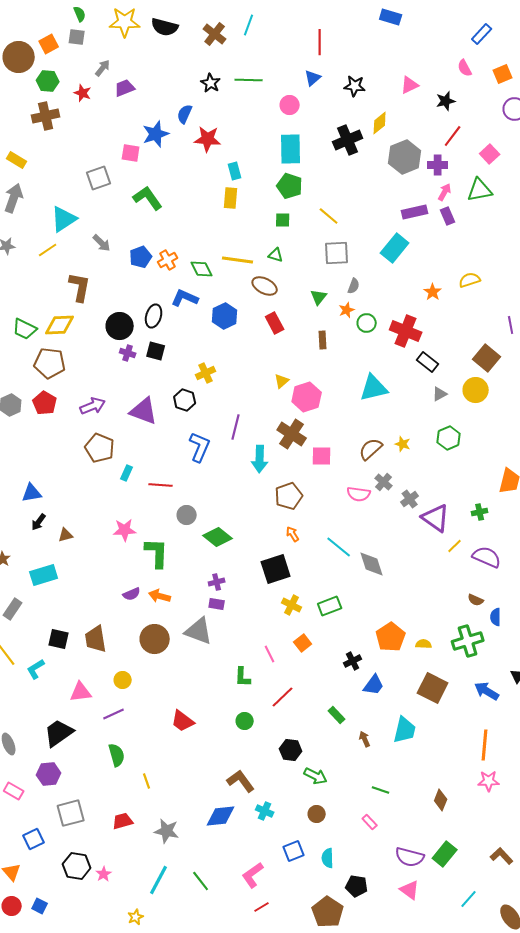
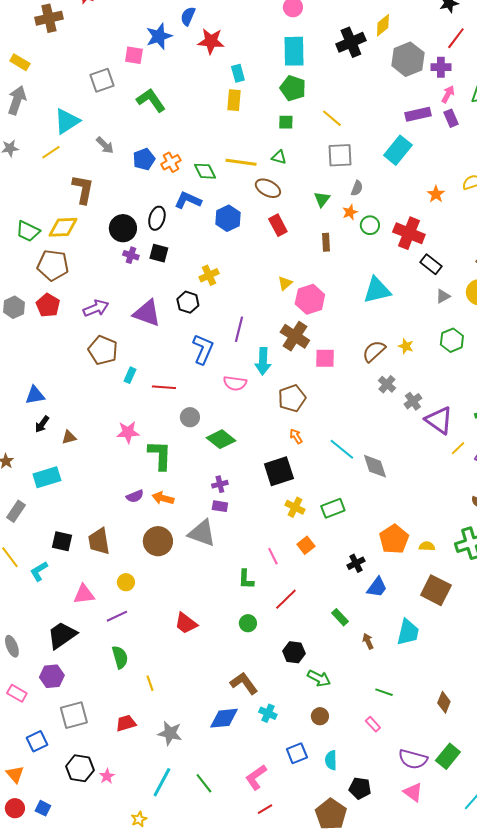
pink semicircle: (359, 494) -> (235, 383), moved

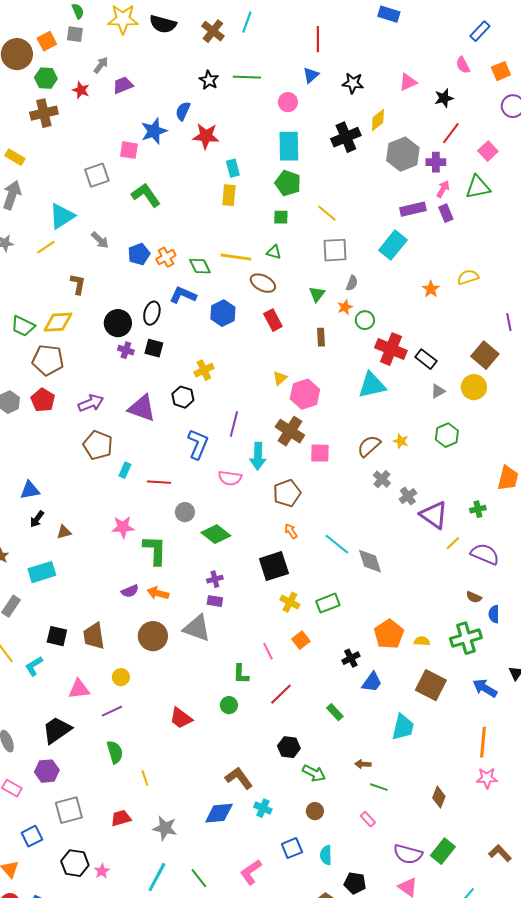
brown L-shape: (83, 189) -> (78, 284), size x0.7
red cross: (409, 233) -> (391, 349), moved
green circle: (248, 623) -> (229, 705), moved
brown arrow: (368, 641) -> (363, 764), moved, turned -63

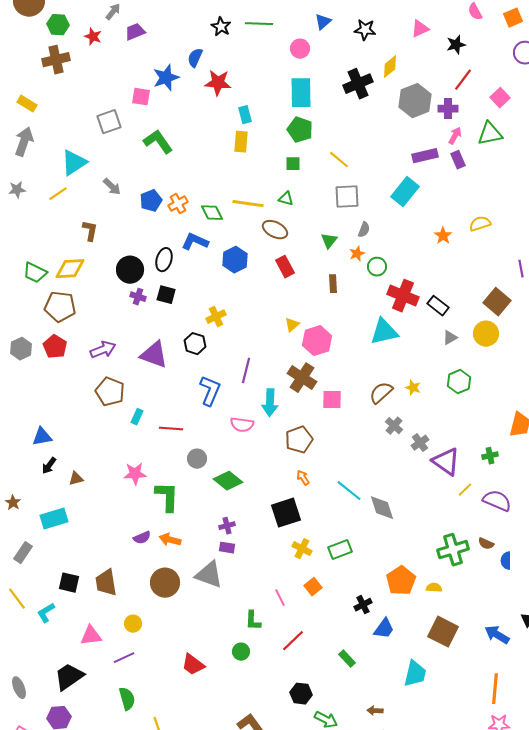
green cross: (466, 638) -> (453, 550), moved

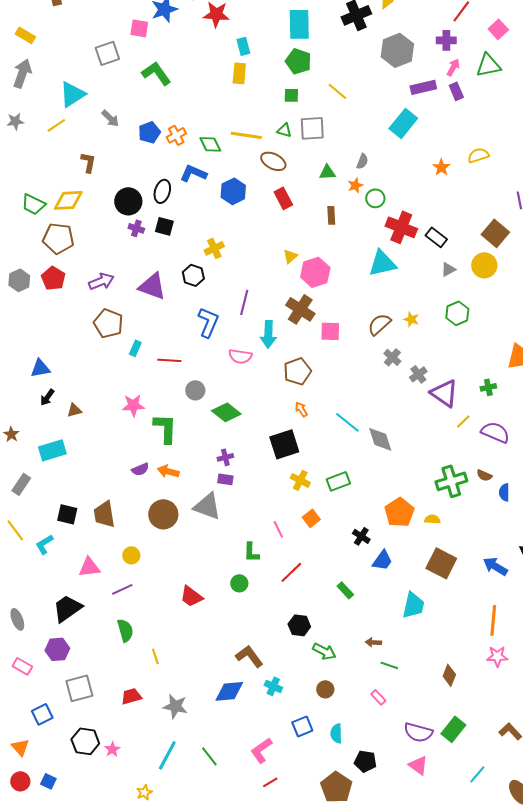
gray hexagon: (415, 101) -> (397, 50), moved
gray square: (347, 197) -> (312, 128), moved
green triangle: (329, 241) -> (327, 172), turned 48
black cross: (363, 605) -> (361, 536), turned -30

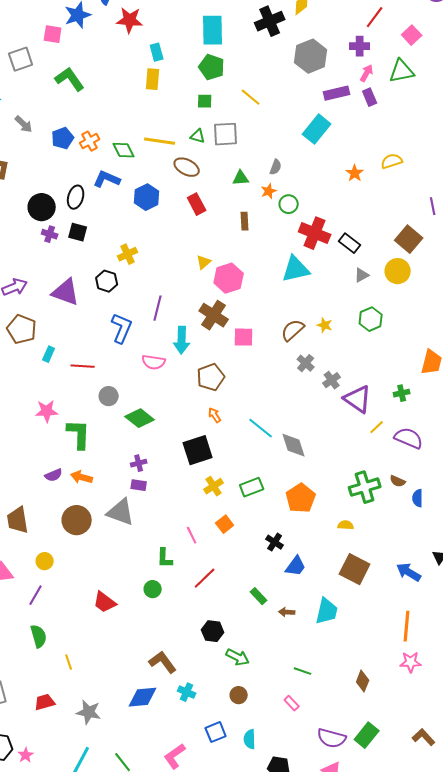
yellow cross: (300, 480) -> (214, 486), turned 30
orange pentagon: (399, 512) -> (301, 498), moved
purple line: (122, 589) -> (36, 595), turned -35
brown arrow: (373, 642) -> (287, 612), moved

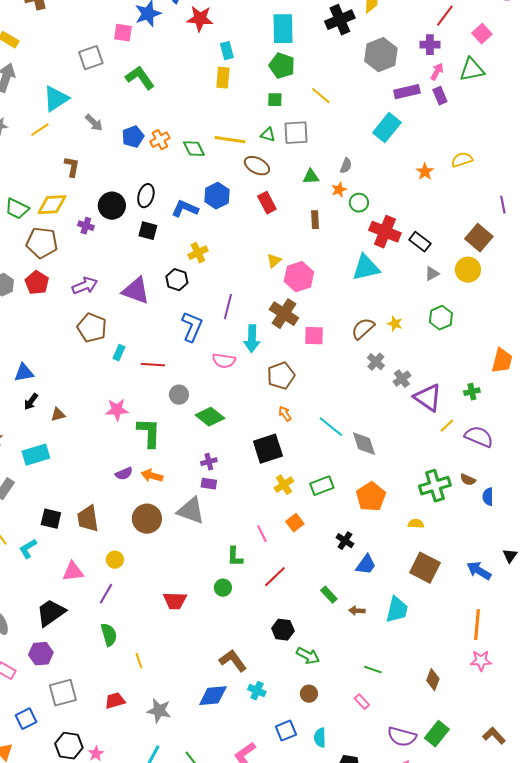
blue L-shape: (107, 179) -> (185, 209), moved
purple cross: (50, 234) -> (86, 226), moved
red trapezoid: (105, 602) -> (175, 601), turned -35

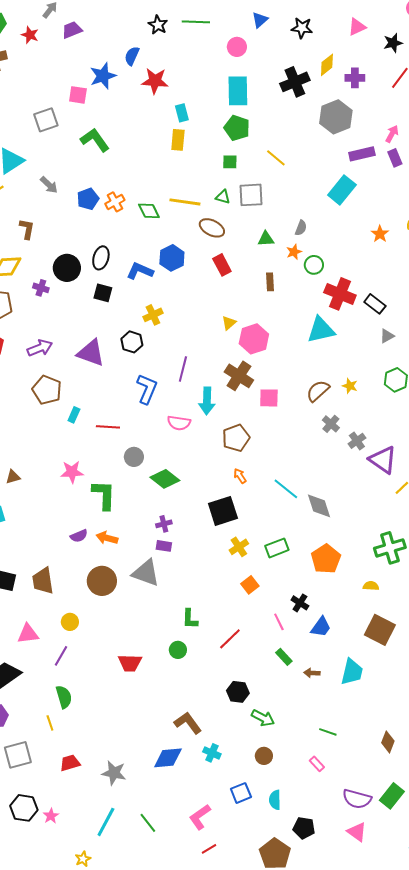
purple cross: (430, 45) -> (355, 78), moved
pink line: (262, 534) -> (279, 622), moved
yellow line: (139, 661) -> (50, 723), moved

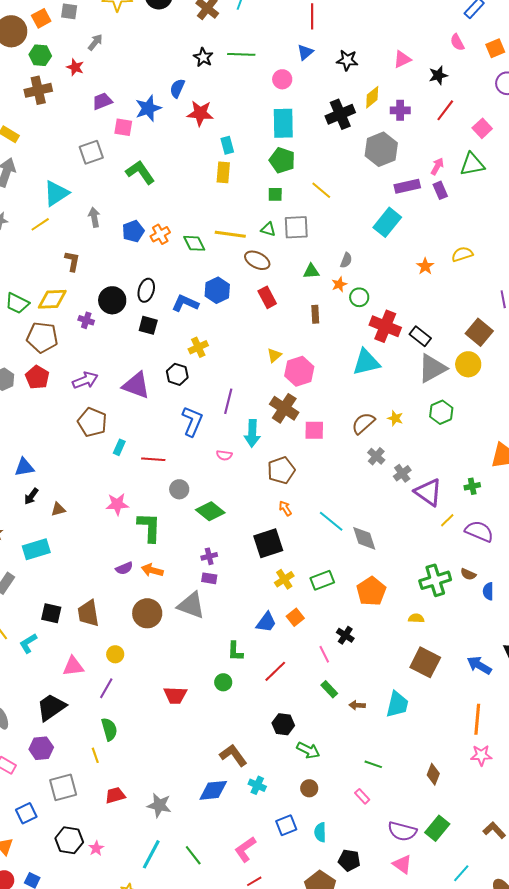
purple trapezoid: (72, 30) -> (102, 101), moved
gray arrow: (49, 185) -> (94, 217), turned -144
gray triangle: (387, 336) -> (432, 368), size x2.0
pink semicircle: (179, 423) -> (224, 455), size x0.7
blue trapezoid: (321, 627) -> (266, 622), moved

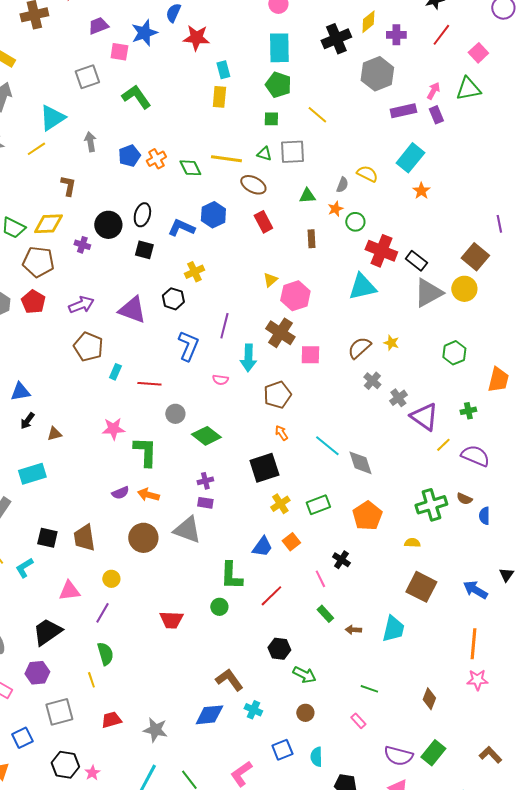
cyan rectangle: (387, 222) -> (410, 158), moved
yellow semicircle: (462, 254) -> (367, 174), moved, turned 45
green hexagon: (441, 412) -> (454, 353), moved
green L-shape: (235, 651) -> (231, 576), size x1.4

